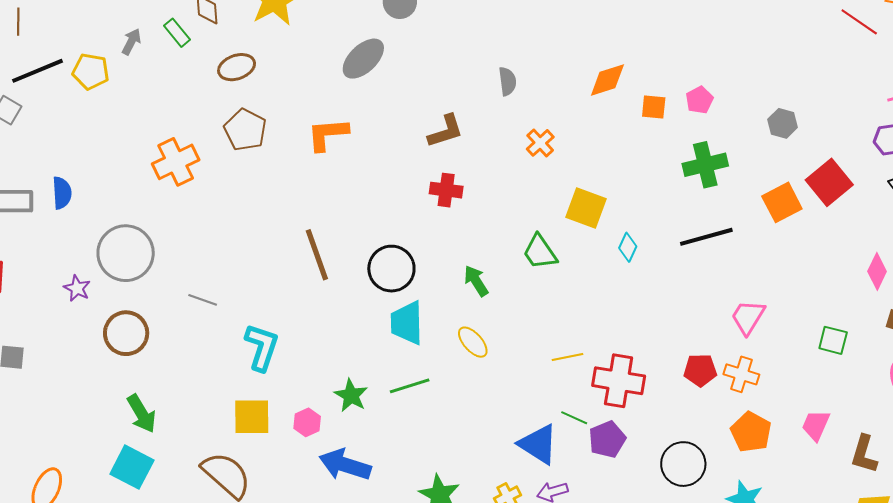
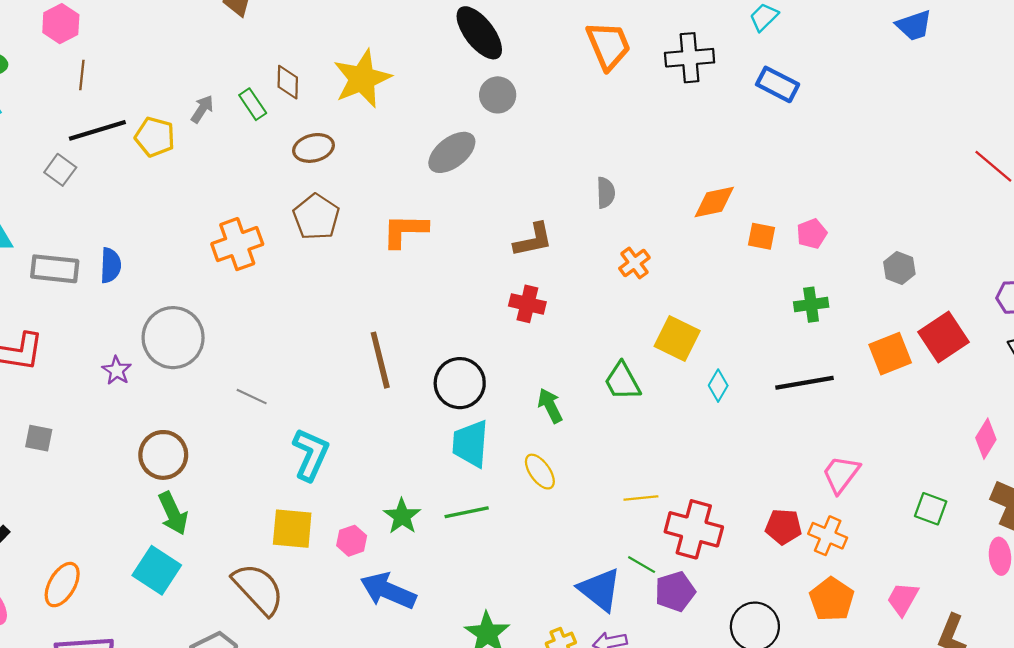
green cross: (705, 165) -> (811, 305), size x0.7
brown circle: (126, 333) -> (163, 455), moved

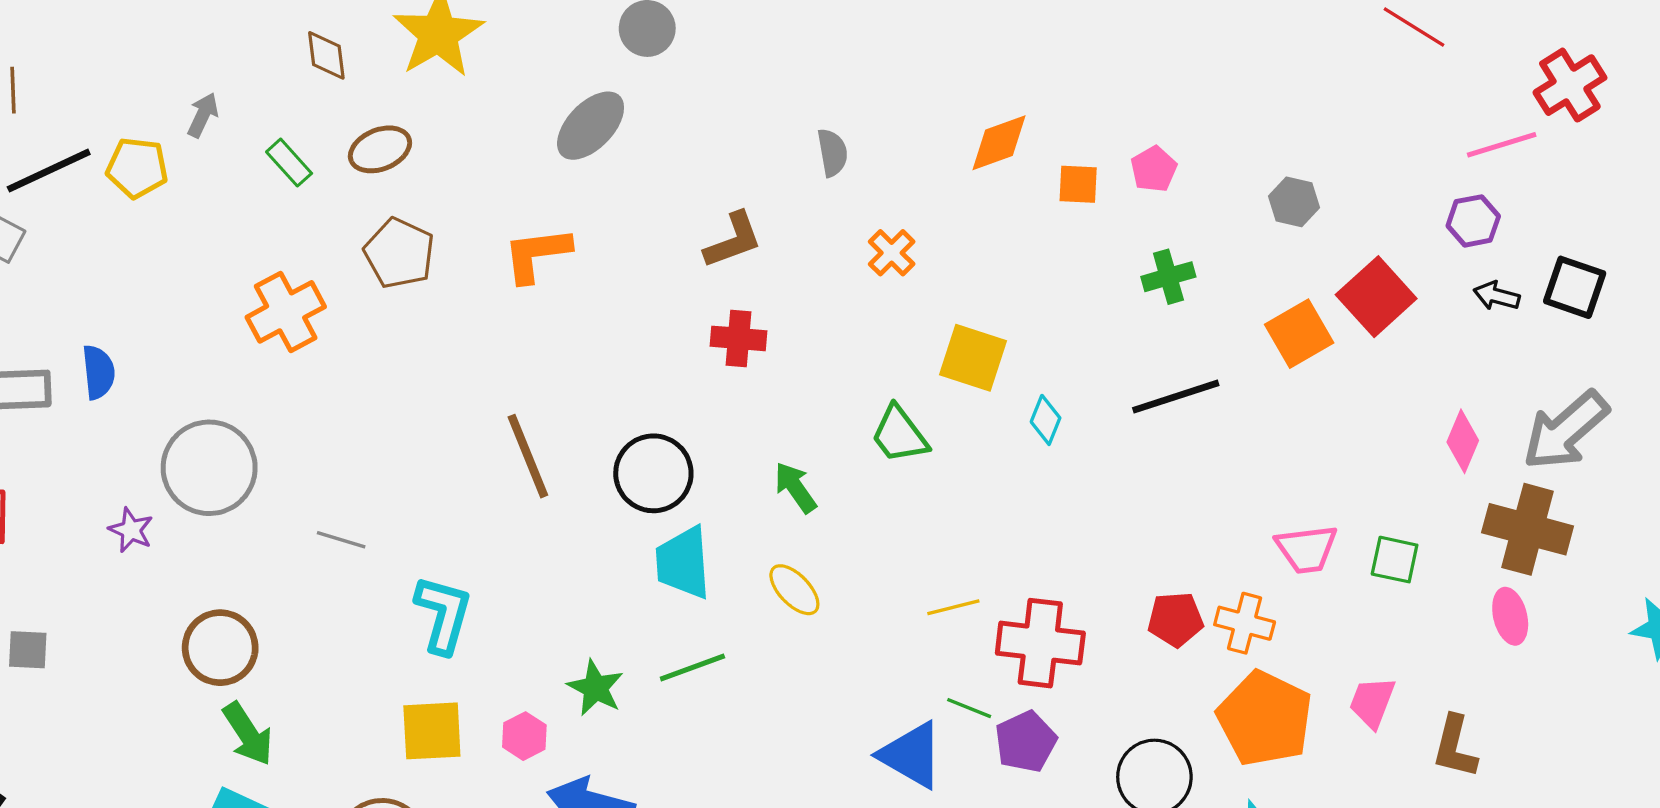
green rectangle: (253, 104) -> (289, 163), moved
pink trapezoid: (841, 474) -> (1307, 549), moved, turned -126
orange pentagon: (832, 599) -> (1265, 719), size x1.4

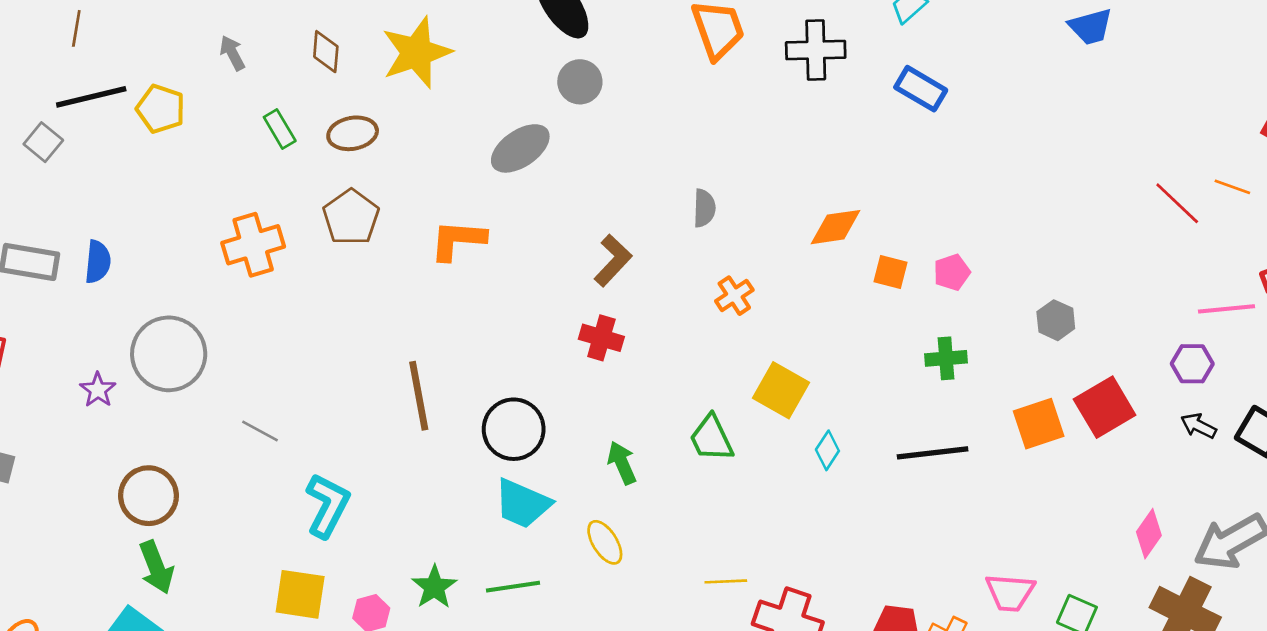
gray arrow: (203, 115) -> (232, 53), moved, turned -64
brown L-shape: (733, 240) -> (613, 260), turned -38
cyan trapezoid: (683, 563) -> (523, 504), turned -74

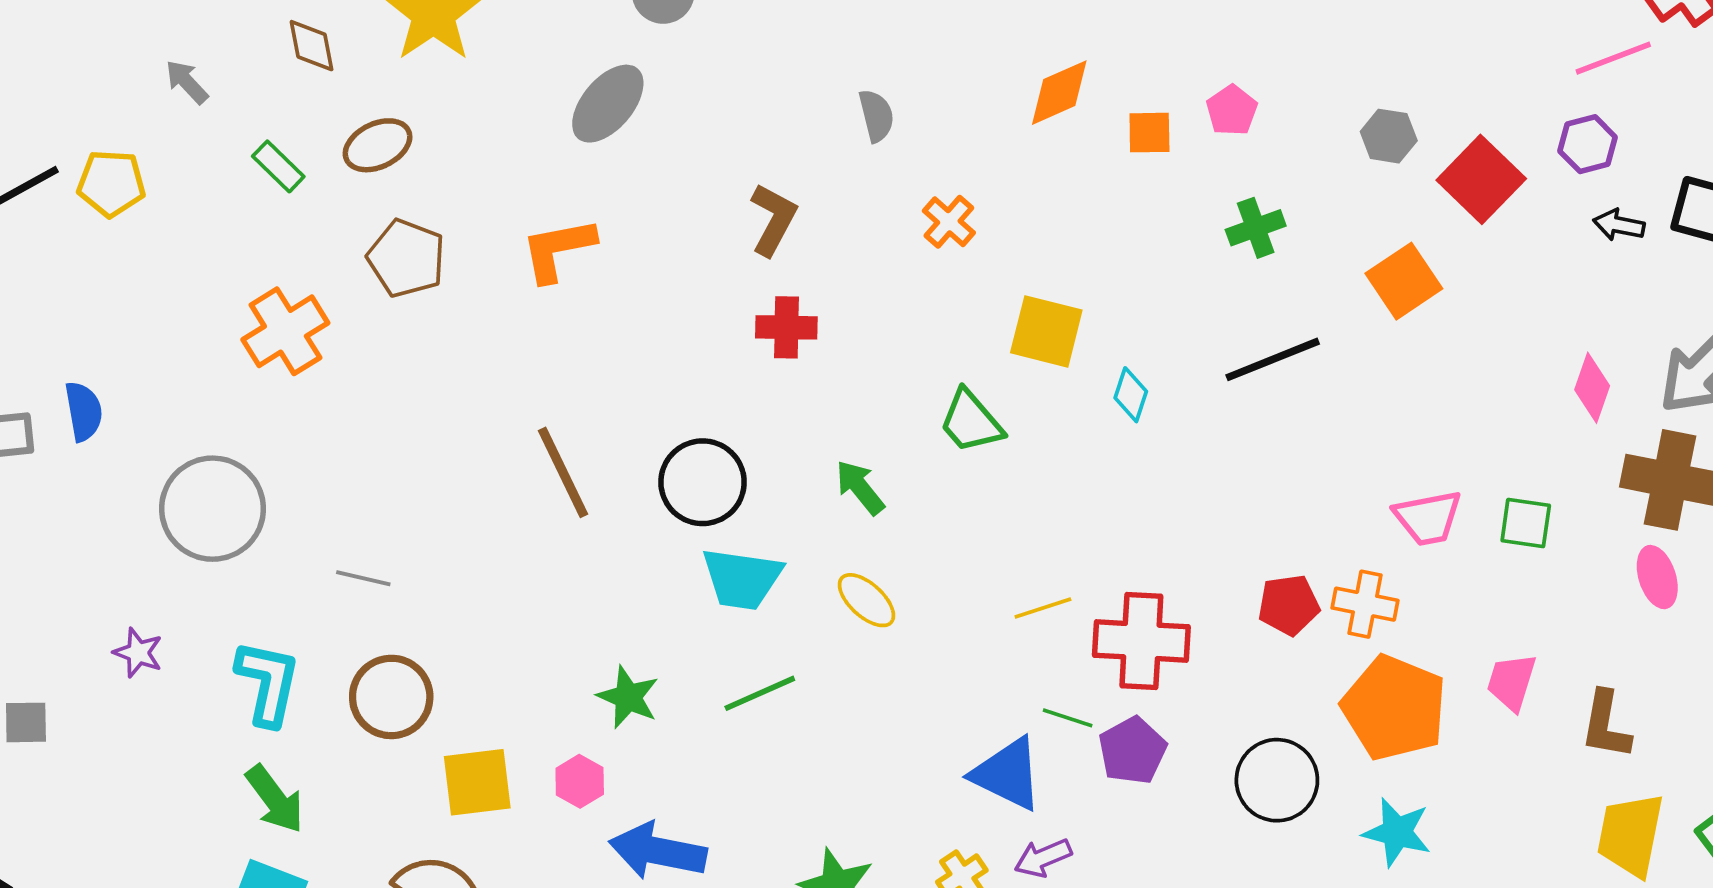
purple star: (98, 390) -> (138, 653), moved
red square: (1105, 407) -> (1481, 179), moved
brown circle: (148, 496) -> (391, 697), moved
cyan L-shape: (328, 505) -> (268, 683), moved
green star: (434, 587) -> (628, 697), moved

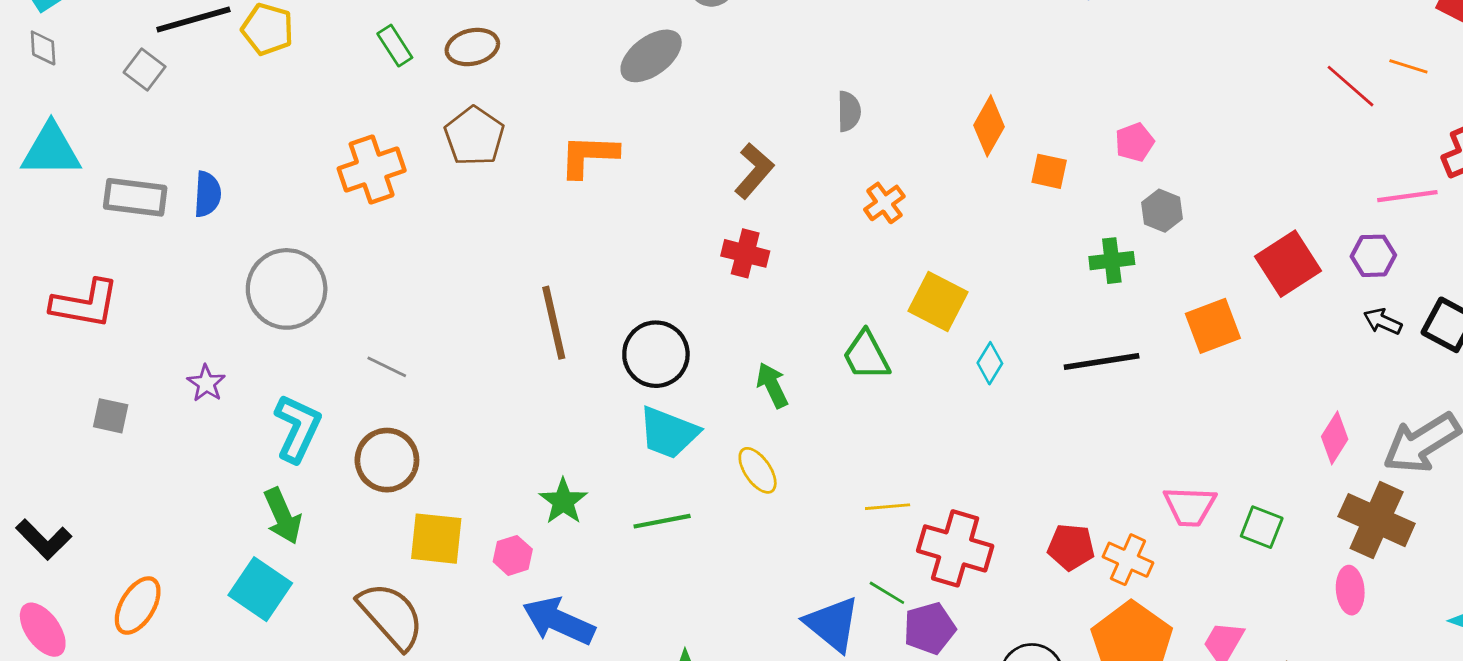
orange diamond: (1059, 93) -> (989, 126), turned -50
pink pentagon: (1232, 110) -> (1135, 142), moved
gray hexagon: (1389, 136) -> (1162, 211), moved

